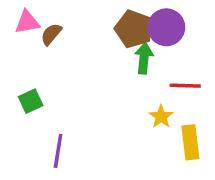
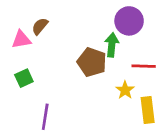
pink triangle: (27, 22) -> (21, 40), moved
brown pentagon: (134, 29) -> (92, 62), moved

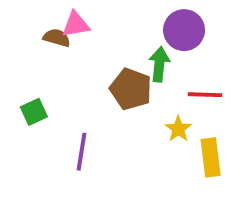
brown semicircle: (40, 26) -> (57, 38), turned 66
pink triangle: (21, 40) -> (76, 24), moved
purple line: (45, 117) -> (81, 152), moved

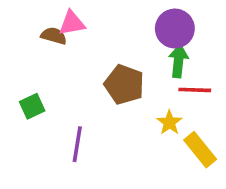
green arrow: (159, 64) -> (178, 61), moved
yellow rectangle: (211, 157) -> (200, 150), turned -32

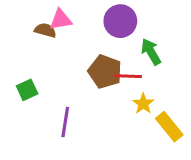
purple circle: (175, 29) -> (120, 21), moved
green arrow: (178, 61) -> (151, 52), turned -36
red line: (195, 90) -> (128, 76), moved

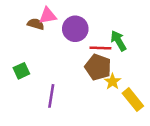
purple circle: (120, 21) -> (75, 29), moved
brown pentagon: (105, 72) -> (98, 67), moved
red line: (128, 76) -> (100, 48), moved

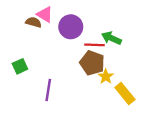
pink triangle: (48, 16) -> (45, 14), turned 42
green arrow: (118, 41) -> (111, 38), turned -36

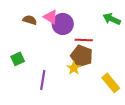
pink triangle: (45, 14) -> (51, 17), moved
green arrow: (111, 38) -> (112, 19), moved
yellow star: (106, 76) -> (74, 68), moved

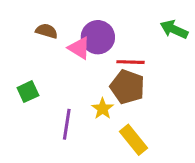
pink triangle: (51, 17) -> (79, 48), moved
yellow star: (74, 68) -> (103, 109), moved
yellow rectangle: (111, 83) -> (134, 140), moved

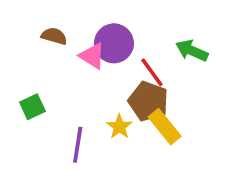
green arrow: (174, 29) -> (192, 51), moved
red line: (130, 62) -> (152, 72), turned 52
yellow rectangle: (134, 140) -> (165, 127), moved

